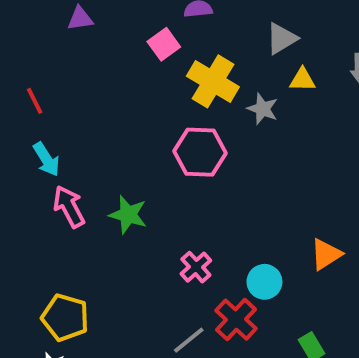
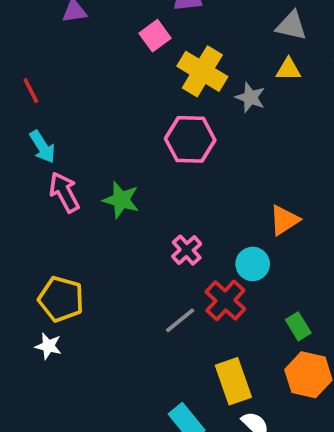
gray triangle: (281, 39) -> (291, 26), moved, turned 44
orange triangle: (326, 254) -> (284, 220), moved

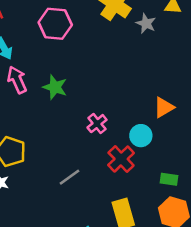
pink hexagon: (190, 139) -> (55, 24), moved
gray line: (180, 320) -> (70, 177), moved
green rectangle: (298, 326) -> (169, 179), turned -54

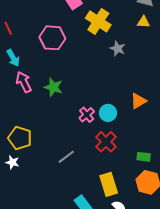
gray star: (146, 24) -> (118, 49), moved
cyan circle: (141, 136) -> (108, 113), moved

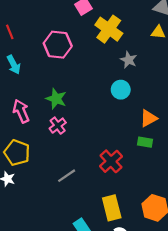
pink arrow: (24, 82) -> (21, 111), moved
cyan circle: (108, 113) -> (121, 90), moved
pink cross: (87, 115) -> (58, 126), moved
green rectangle: (144, 157) -> (145, 142), moved

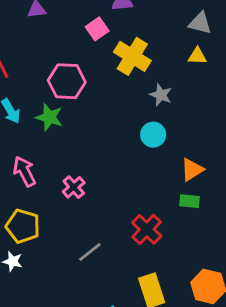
green star: (56, 99) -> (49, 117), moved

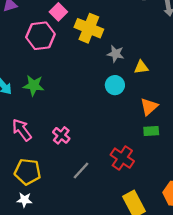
yellow triangle: (197, 56) -> (141, 67), moved
pink hexagon: (67, 81) -> (40, 36), moved
gray line: (90, 252) -> (81, 170), moved

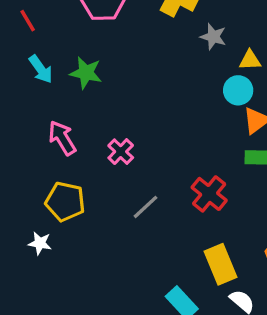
cyan circle: (115, 85) -> (238, 90), moved
white star: (24, 200) -> (40, 243), moved

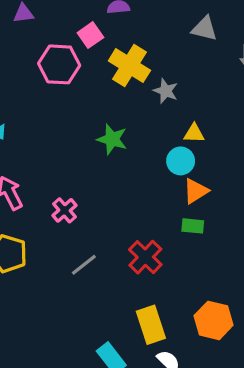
gray star: (213, 37) -> (166, 91), moved
green star: (86, 73) -> (112, 139), moved

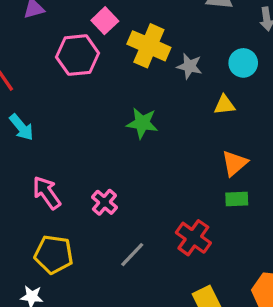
cyan circle: (181, 161) -> (243, 63), moved

